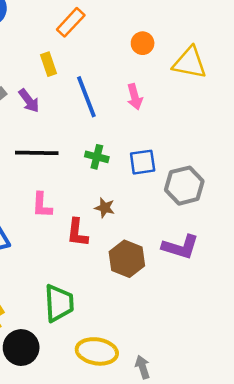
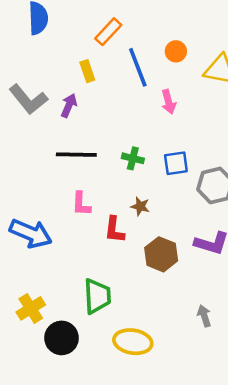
blue line: (86, 97) -> (138, 67), moved
purple arrow: (29, 101) -> (69, 105), turned -120
gray arrow: (143, 367) -> (204, 316), moved

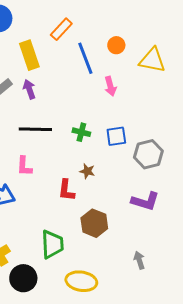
yellow rectangle: (87, 71) -> (29, 55), moved, size x1.6
purple arrow: (69, 105) -> (29, 89), turned -42
pink L-shape: (81, 204) -> (24, 166), moved
brown hexagon: (161, 254) -> (94, 223), moved

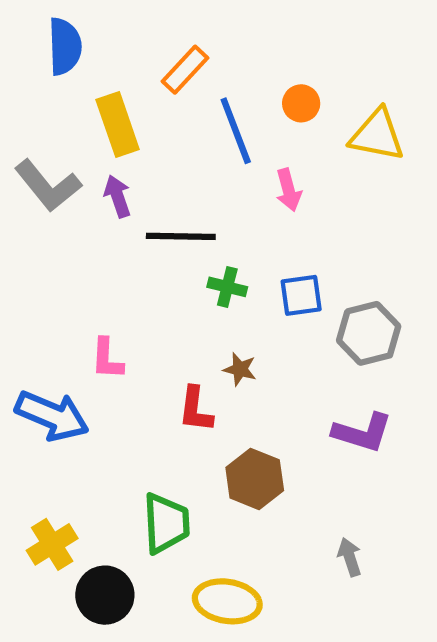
black line: (35, 129) -> (181, 236), moved

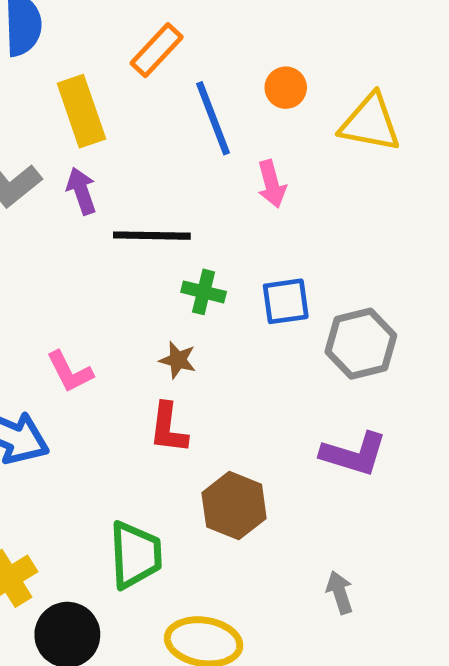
pink L-shape: (107, 359) -> (70, 372), turned -30
brown star: (240, 369) -> (178, 360), moved

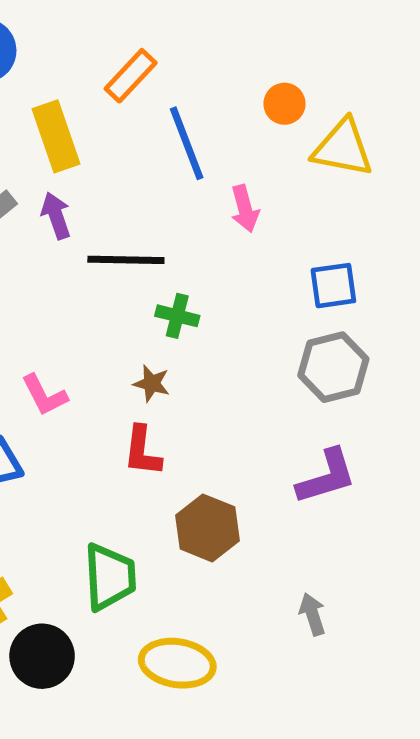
orange circle: (286, 88) -> (284, 104), moved
blue square: (286, 301) -> (333, 286), moved
purple L-shape: (354, 454) -> (326, 477), turned -34

